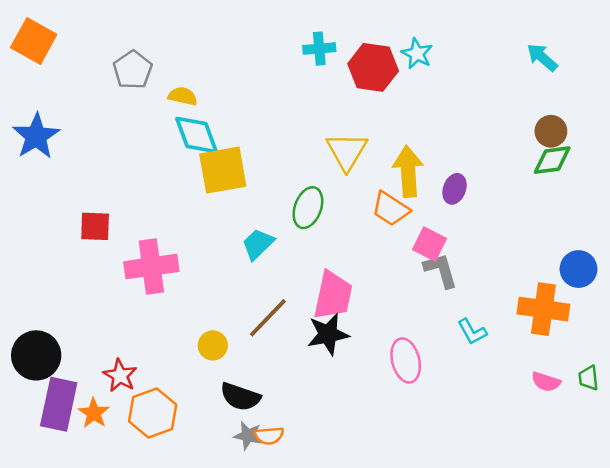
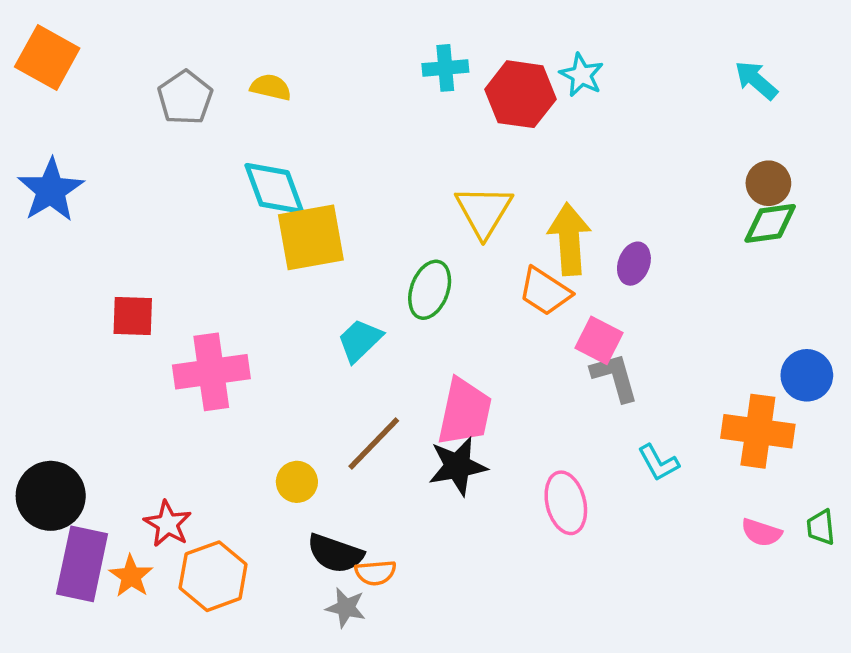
yellow semicircle: (183, 96) -> (271, 87), moved
orange semicircle: (269, 436) -> (375, 573), moved

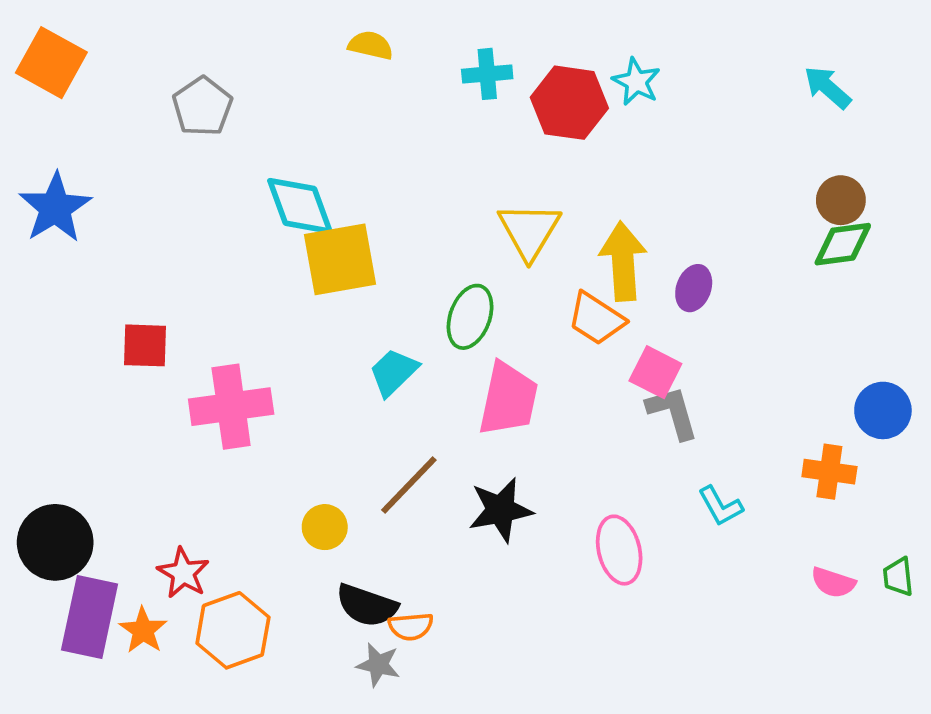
yellow semicircle: (271, 87) -> (371, 45), moved
pink trapezoid: (465, 412) -> (508, 399), moved
orange cross: (758, 431) -> (829, 472), size x0.7

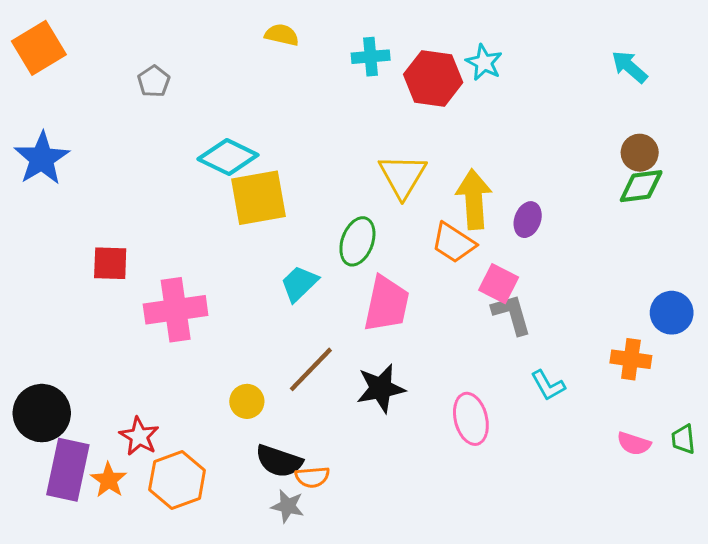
orange square: (51, 63) -> (39, 48), turned 30
gray pentagon: (202, 106) -> (154, 81), size x0.7
cyan diamond: (300, 206) -> (228, 157), turned -44

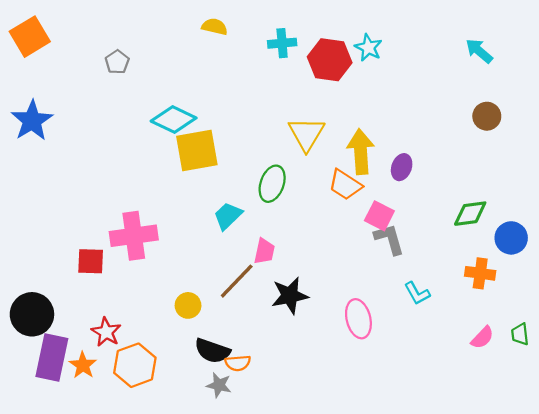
green diamond: (641, 186) -> (470, 214), moved
red square: (110, 263) -> (91, 261), moved
pink trapezoid: (387, 304) -> (264, 251), moved, size x0.6
pink semicircle: (634, 444) -> (482, 338), turned -65

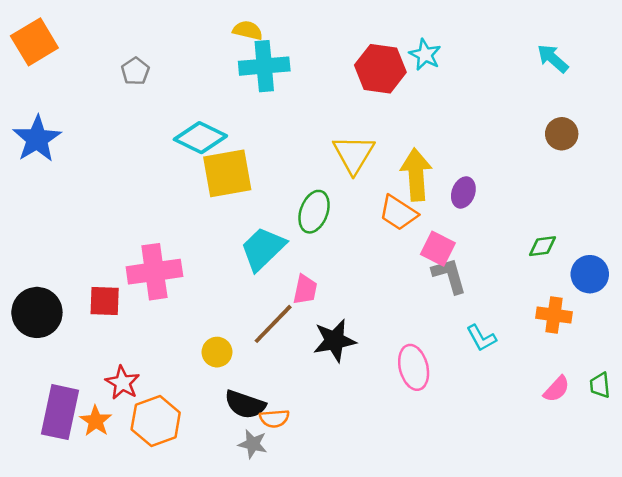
cyan cross: (282, 43) -> (264, 66), moved, size x1.5
green diamond: (470, 214) -> (543, 246), size x0.7
cyan trapezoid: (228, 216) -> (263, 249), size x1.4
black circle: (32, 314) -> (37, 312), moved

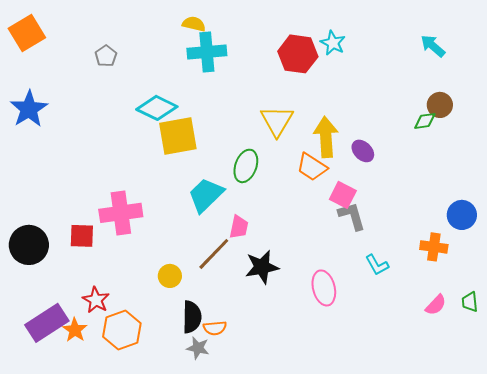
purple ellipse: (463, 192) -> (363, 151), turned -65
green diamond: (543, 246) -> (425, 121), moved
black semicircle: (245, 404) -> (192, 317), turned -108
purple rectangle: (60, 412) -> (47, 323), turned 45

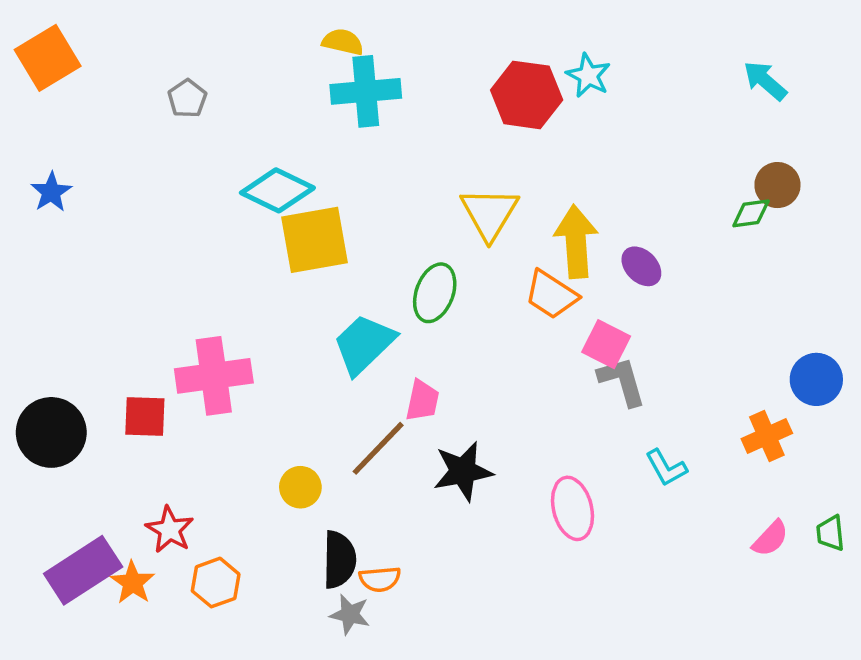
blue star: (29, 109) -> (51, 192), size x0.6
orange cross: (434, 247) -> (767, 436), turned -32
orange hexagon: (122, 330) -> (216, 583), size x0.7

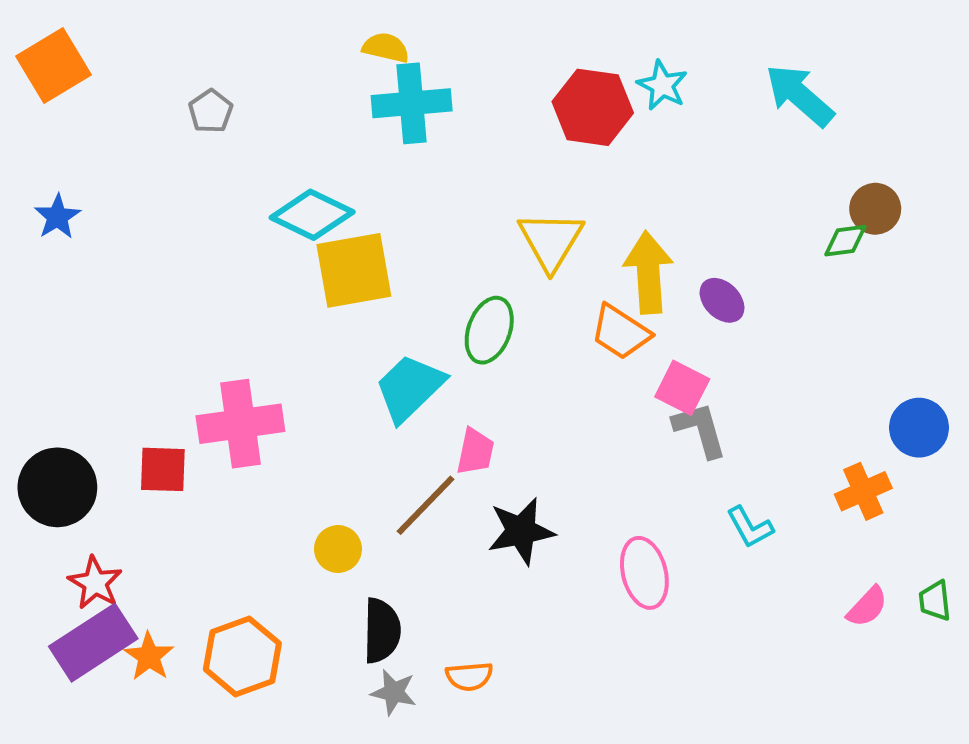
cyan arrow: (765, 81) -> (800, 95), moved, size x1.4
red star: (170, 530) -> (95, 583), moved
orange semicircle: (380, 579) -> (469, 676), moved
orange hexagon: (216, 583) -> (242, 656), size x1.4

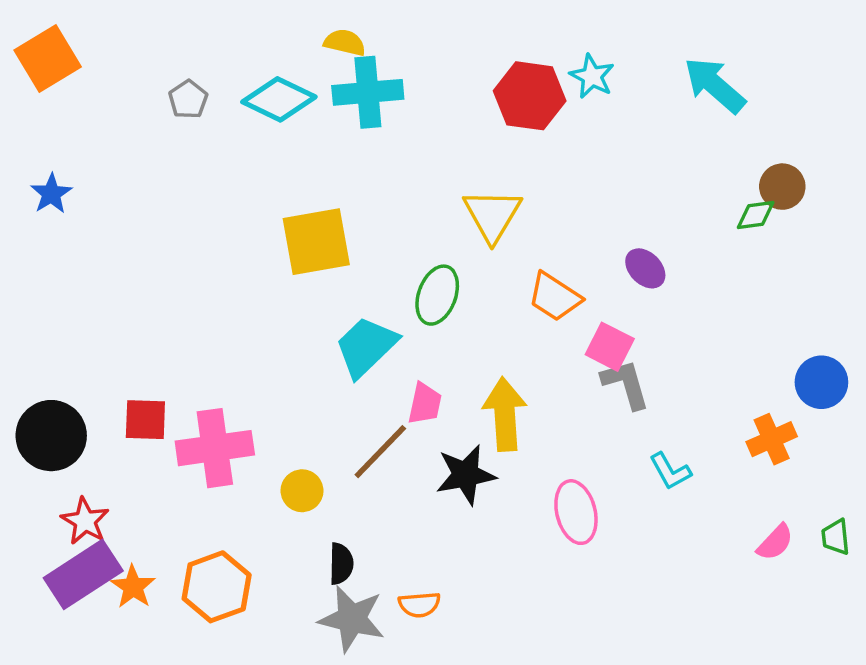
cyan diamond: (312, 215) -> (279, 99), moved
yellow arrow: (648, 272) -> (505, 414), moved
pink cross: (240, 424) -> (215, 448), moved
black semicircle: (382, 631) -> (341, 564), size x0.7
gray star: (394, 692) -> (352, 619), size x1.6

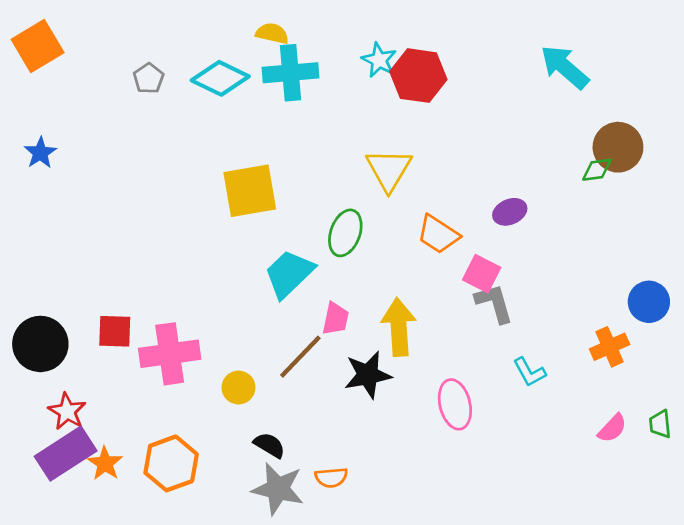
cyan star: (592, 76) -> (379, 60), moved
brown circle: (782, 187) -> (618, 147), size x1.4
purple ellipse: (645, 268) -> (510, 212), turned -68
black semicircle: (341, 564) -> (269, 445), turned -60

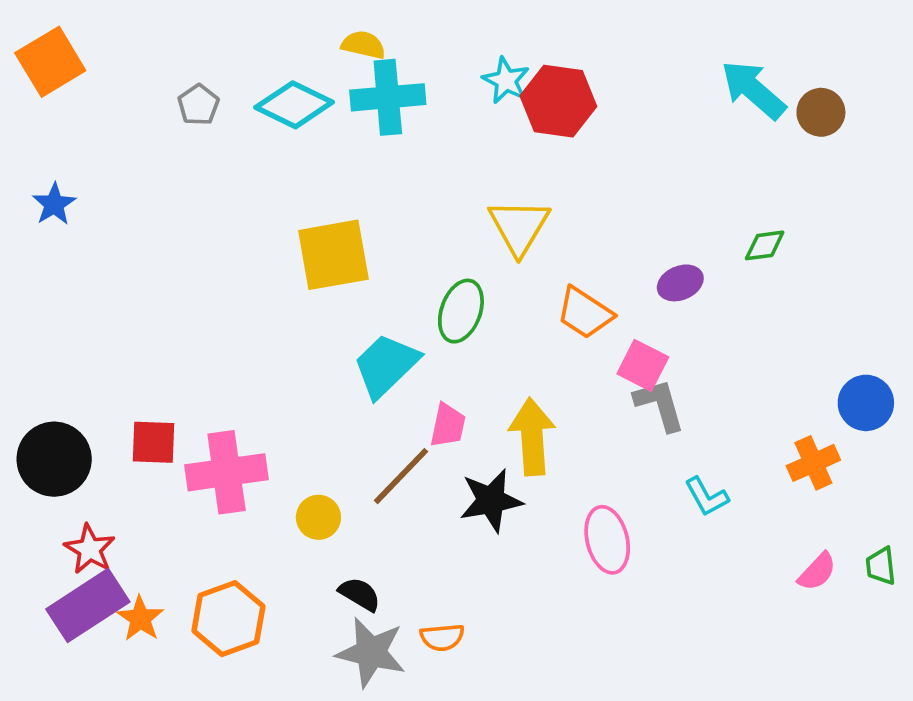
brown circle: (618, 147) -> (821, 112), moved, size x0.7
green diamond: (597, 170) -> (765, 245), moved

